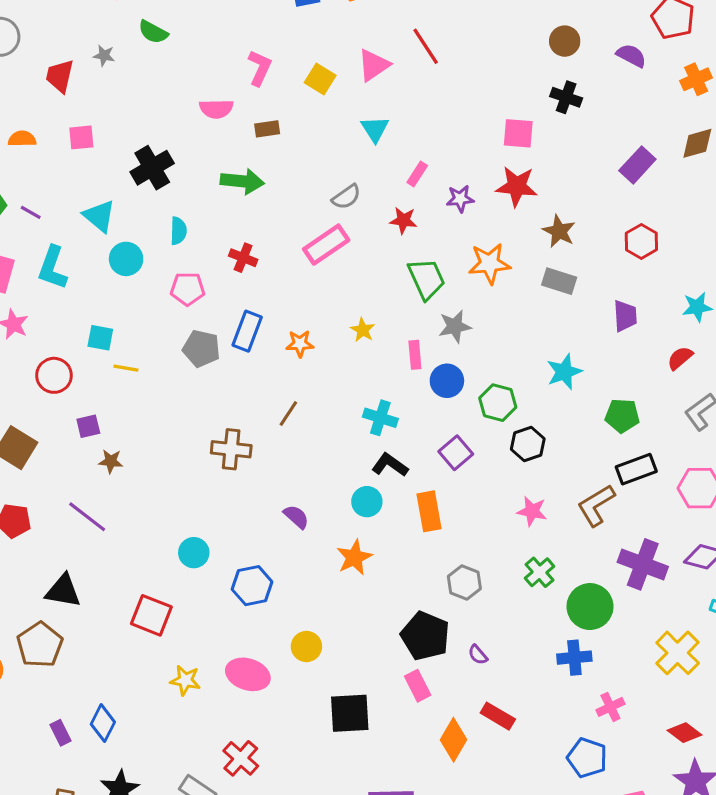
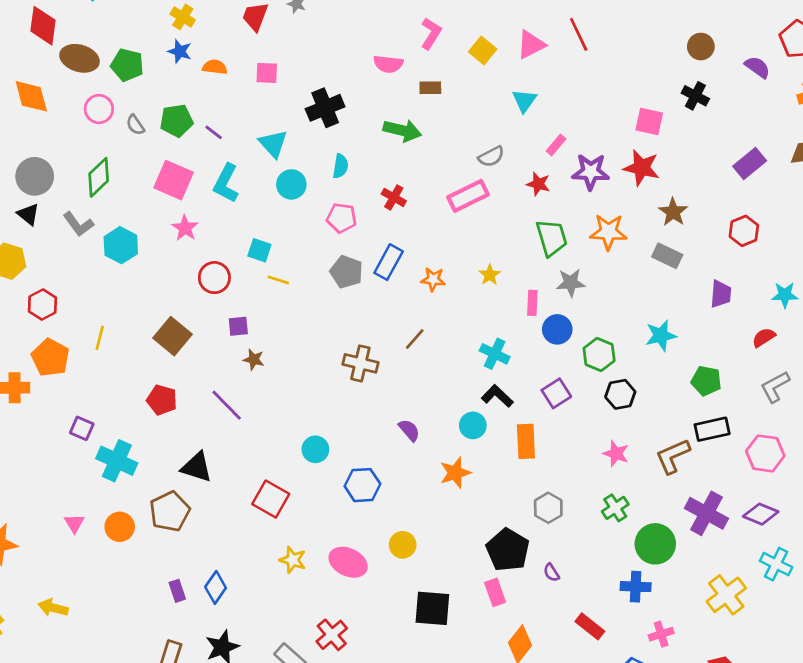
purple star: (460, 199) -> (591, 172), size x1.5
red rectangle: (498, 716) -> (590, 626), moved

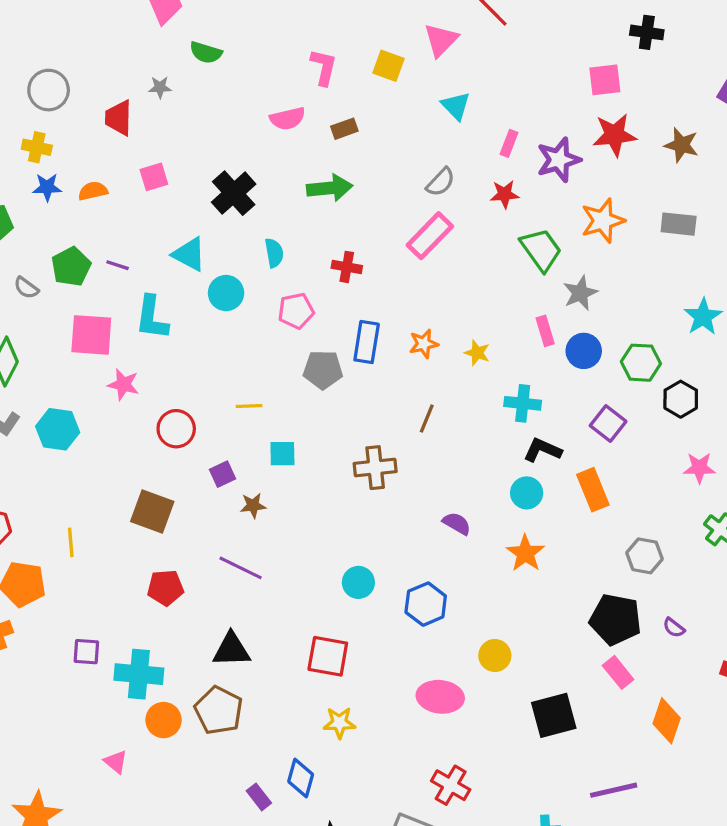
brown star: (673, 212) -> (681, 145), moved
cyan square: (259, 250) -> (282, 454), moved
yellow star: (490, 275) -> (477, 353), moved
orange circle: (120, 527) -> (164, 720), moved
yellow star: (293, 560) -> (339, 723), moved

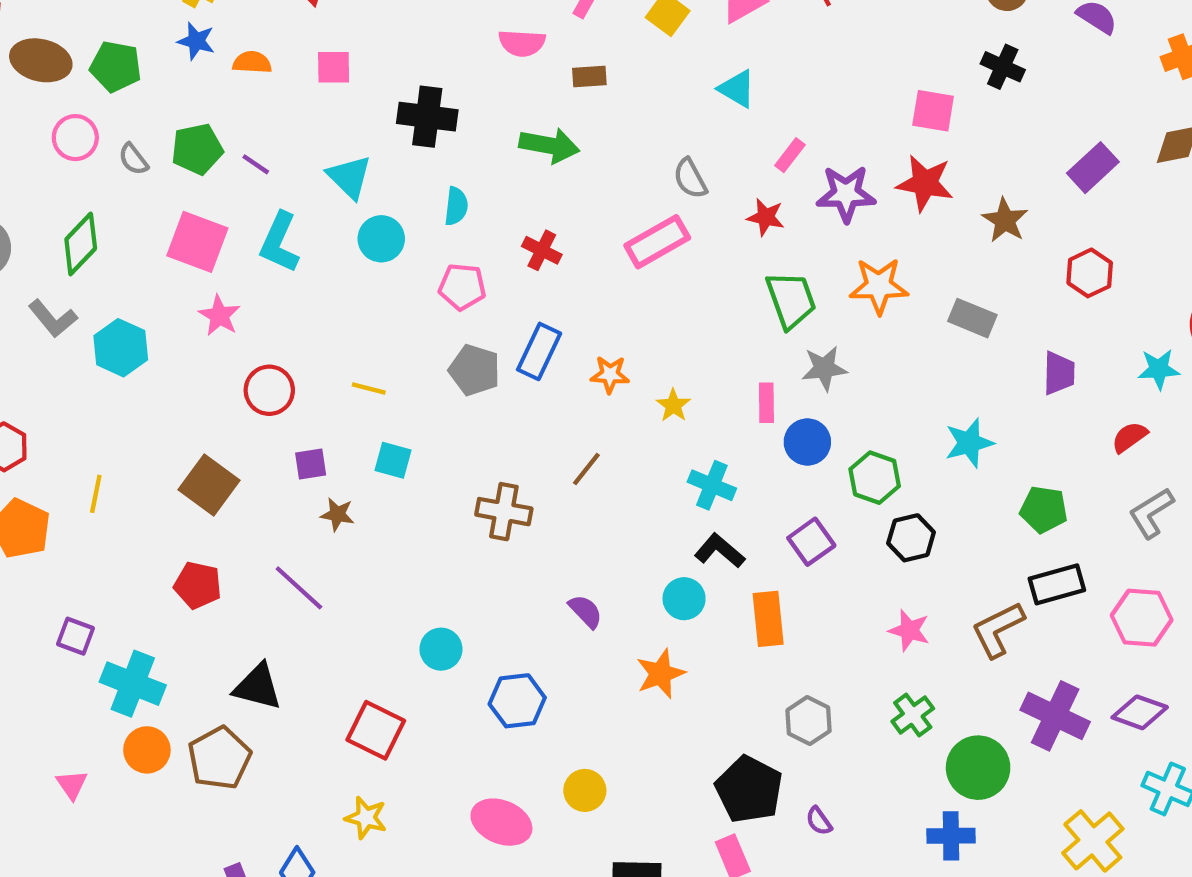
cyan triangle: (456, 106) -> (737, 89), turned -32
gray semicircle: (441, 182) -> (690, 178), turned 92
black cross: (234, 193) -> (427, 117), turned 33

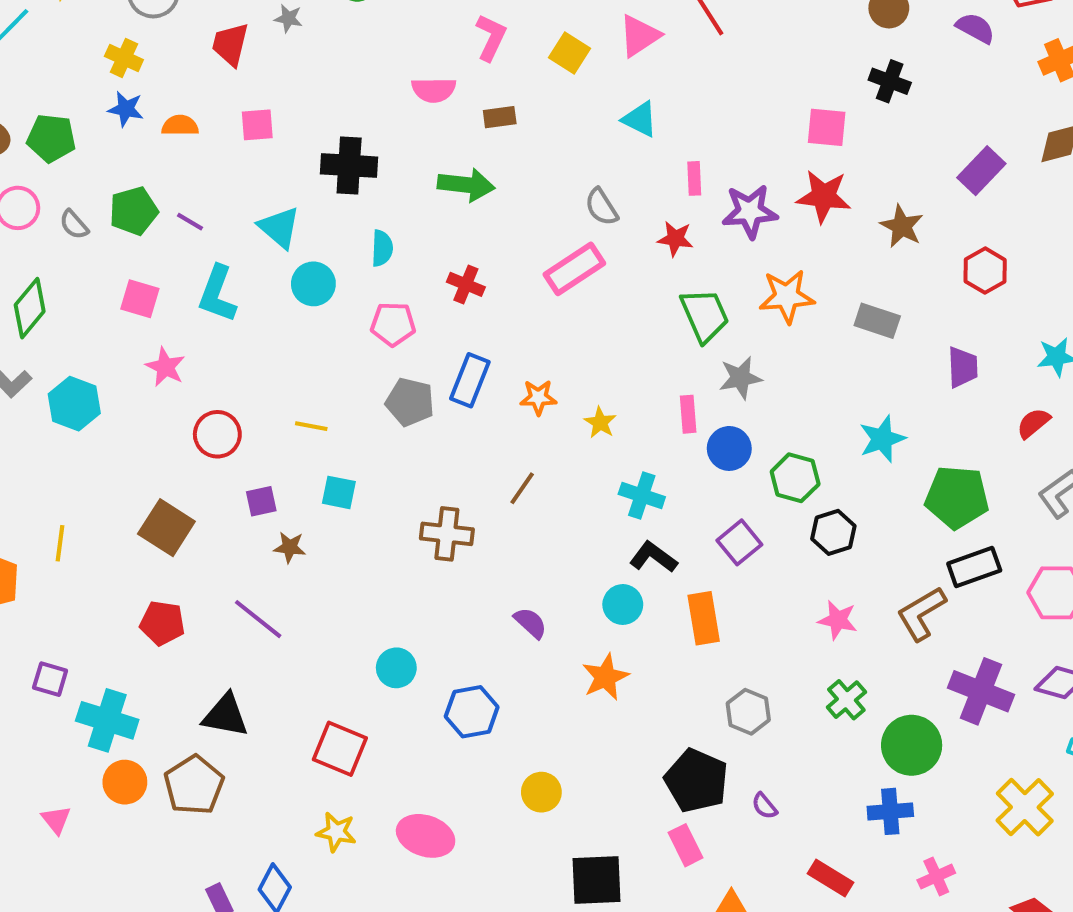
pink rectangle: (790, 155) -> (694, 178), turned -36
pink square: (197, 242) -> (140, 299), size x0.7
green pentagon: (1044, 510) -> (957, 497), size x1.4
pink ellipse: (501, 822) -> (426, 836), moved

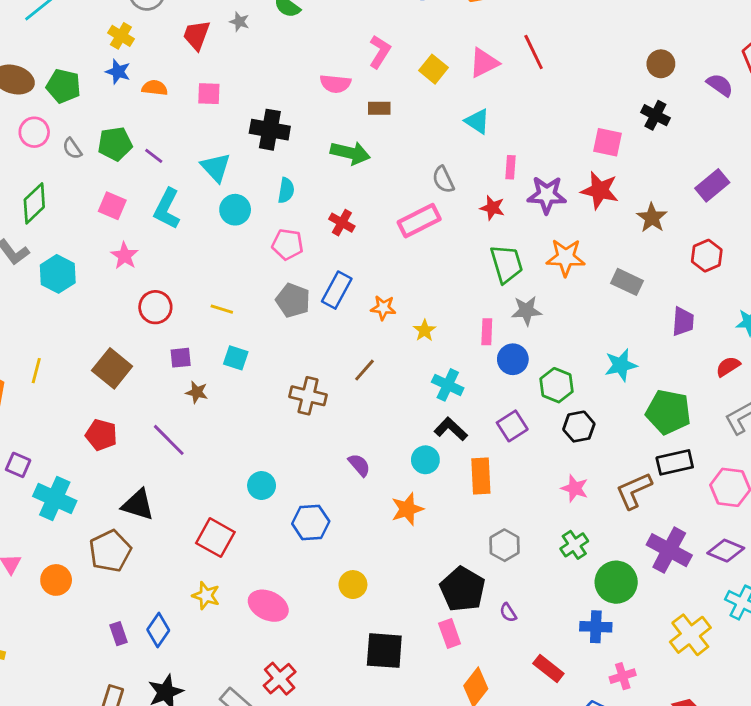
orange circle: (125, 782) -> (56, 580), moved

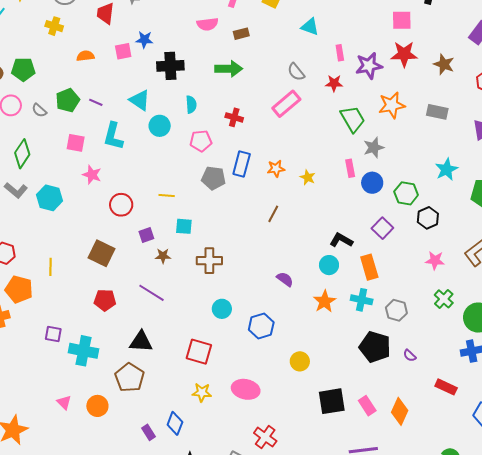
blue star: (118, 72) -> (144, 40), moved
cyan cross: (448, 385) -> (362, 300), moved
brown cross: (308, 396) -> (209, 261), moved
pink rectangle: (450, 634) -> (367, 406), moved

